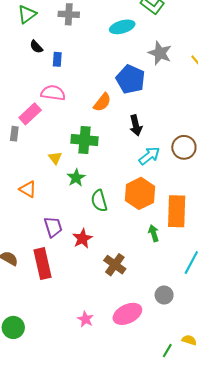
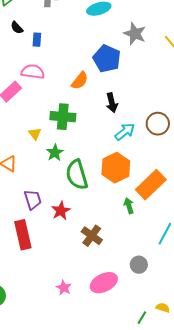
green semicircle: (99, 201) -> (77, 175), size x1.4
orange rectangle: (177, 211) -> (151, 185), turned 44

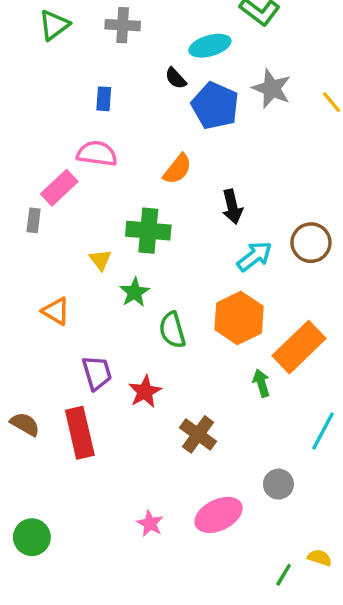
black semicircle: (17, 28) -> (176, 78), moved
blue pentagon: (107, 59) -> (215, 106), moved
green semicircle: (77, 175) -> (172, 330), size x0.7

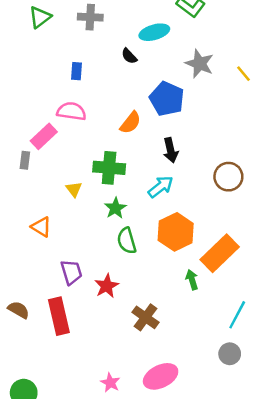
blue pentagon: (215, 106) -> (167, 99), moved
cyan arrow: (254, 256) -> (161, 187), moved
green star: (135, 292) -> (115, 208), moved
gray circle: (278, 484) -> (230, 354), moved

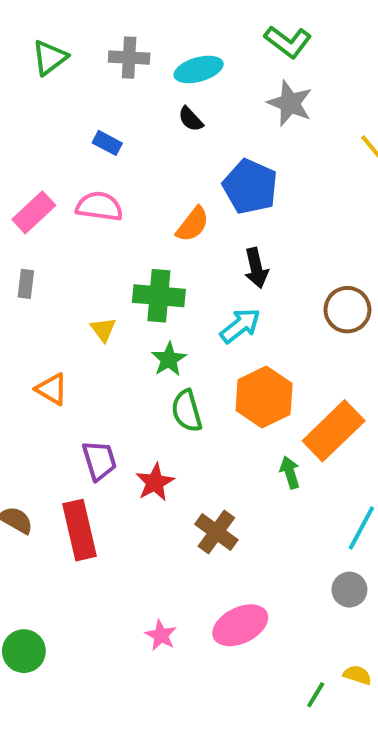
cyan ellipse: (154, 32) -> (199, 69), moved
gray star: (200, 64) -> (290, 103), moved
blue rectangle: (76, 71) -> (107, 143), turned -66
pink rectangle: (44, 136) -> (34, 212), moved

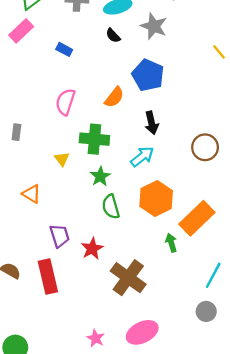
gray star: (290, 103) -> (154, 26), moved
pink semicircle: (99, 206) -> (65, 102), moved, turned -80
pink rectangle: (34, 212) -> (21, 31), moved
brown cross: (216, 532) -> (128, 278), size x1.4

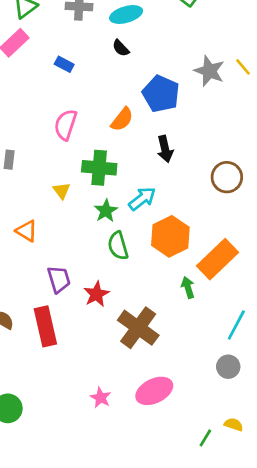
gray star: (154, 26) -> (209, 71), moved
cyan arrow: (142, 157) -> (142, 199), moved

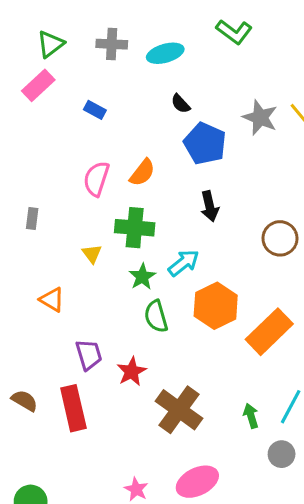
black semicircle: (121, 48) -> (181, 104), moved
orange semicircle: (122, 119) -> (142, 173), moved
green arrow: (188, 287) -> (251, 416), moved

